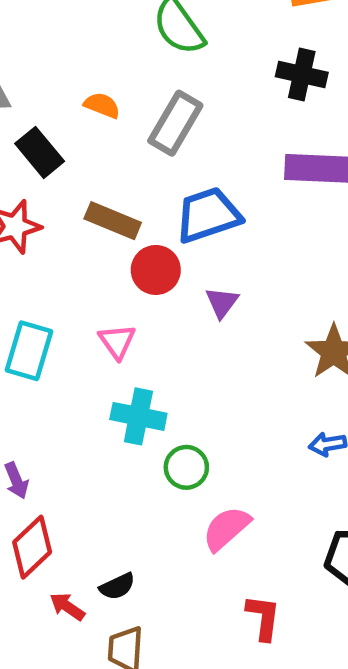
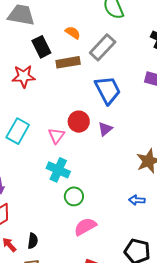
blue trapezoid: (208, 215) -> (108, 90), turned 68
brown rectangle: (113, 221) -> (68, 62), moved, turned -45
red circle: (156, 270) -> (79, 122), moved
black semicircle: (117, 586) -> (33, 241), turned -70

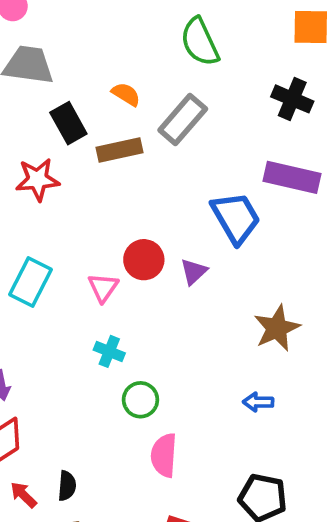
blue trapezoid: (108, 90) -> (236, 218), moved
cyan cross: (58, 170) -> (109, 351), size x0.7
pink semicircle: (85, 227) -> (164, 455), turned -55

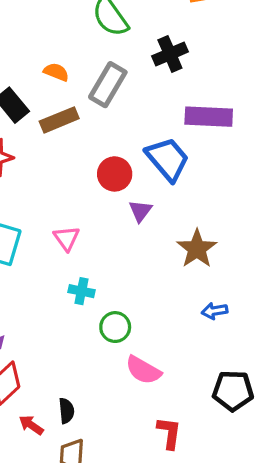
black cross: (292, 99) -> (170, 54), moved, turned -36
red circle: (144, 260) -> (115, 174), moved
brown star: (277, 328) -> (197, 249), moved
pink semicircle: (164, 455) -> (143, 370), turned -54

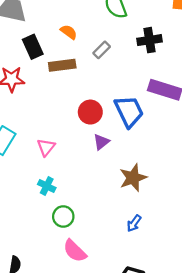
gray rectangle: (108, 85) -> (102, 50), size x0.6
blue arrow: (215, 311) -> (134, 223), turned -60

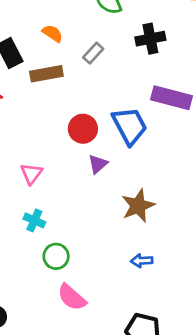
blue arrow: (134, 223) -> (142, 261), turned 54

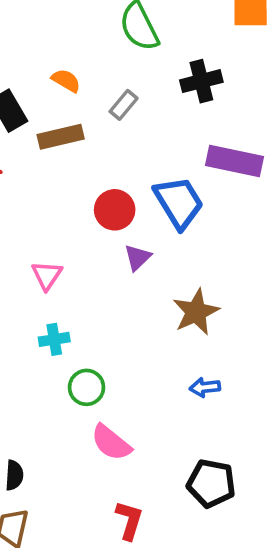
cyan cross: (34, 220) -> (54, 339), turned -30

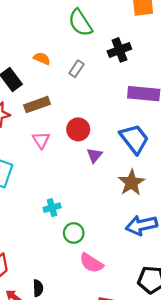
brown rectangle: (61, 137) -> (37, 105), moved
blue trapezoid: (179, 202) -> (134, 139), moved
pink triangle: (47, 275) -> (41, 140), moved
blue arrow: (205, 387) -> (141, 225), size x1.8

